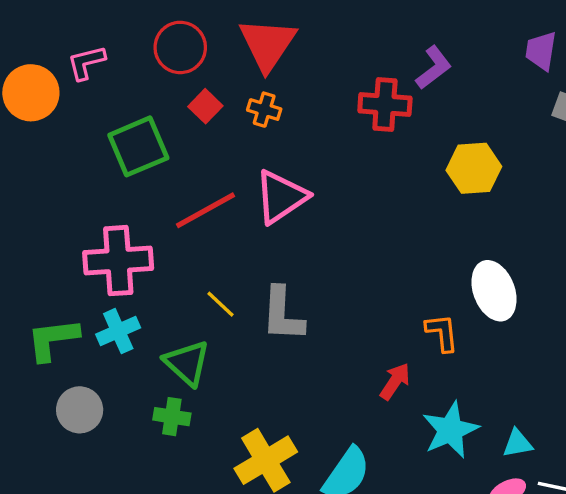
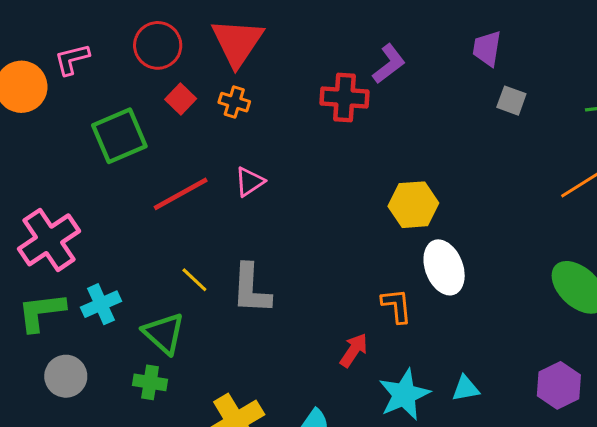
yellow hexagon: (474, 168) -> (413, 205), moved
pink triangle: (281, 197) -> (250, 182), size x0.6
pink cross: (118, 261) -> (49, 240), moved, turned -30
cyan triangle: (517, 443) -> (465, 388), moved

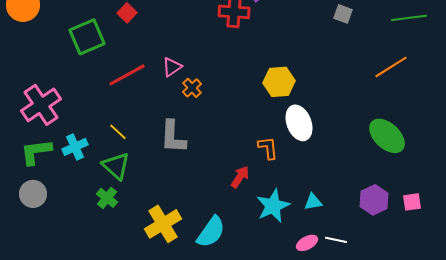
orange cross: (234, 102) -> (192, 88), moved, turned 30
yellow line: (194, 280) -> (118, 132), moved
gray circle: (66, 376) -> (33, 194), moved
green cross: (150, 382) -> (107, 198), turned 30

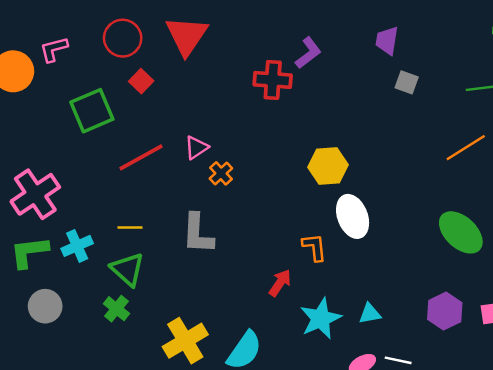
yellow line: (118, 132) -> (130, 227), turned -42
gray circle: (33, 194) -> (45, 306), moved

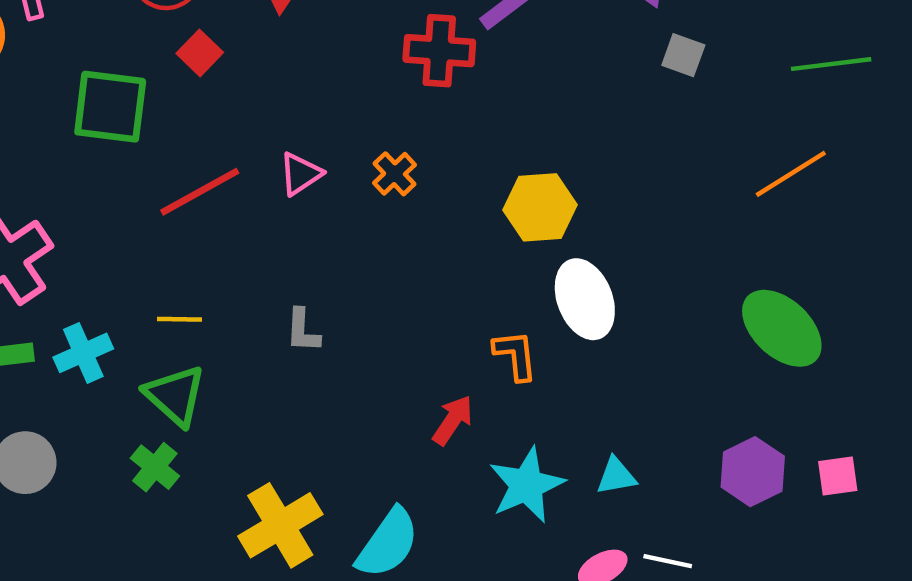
green square: (92, 111) -> (110, 107), turned 30
orange cross: (221, 173) -> (394, 174), moved
gray L-shape: (198, 234) -> (303, 331), size x0.6

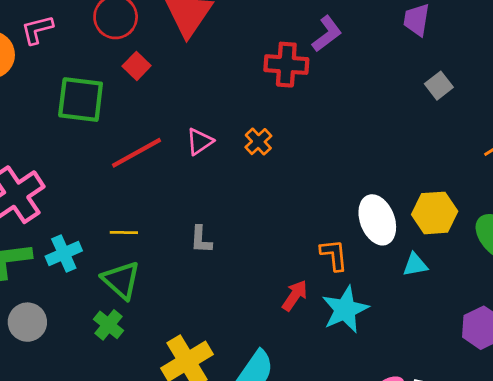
gray square: (683, 55) -> (439, 86), moved, turned 32
yellow hexagon: (540, 207) -> (435, 213), moved
cyan triangle: (616, 476) -> (415, 265), moved
cyan star: (527, 485) -> (345, 309), moved

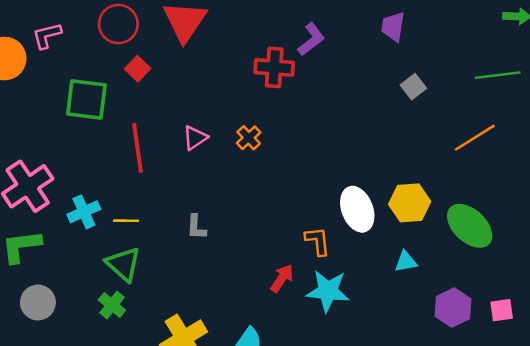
red line: (137, 153) -> (138, 148), turned -69
cyan cross: (64, 253) -> (84, 212), moved
cyan triangle: (415, 265) -> (406, 262), moved
cyan star: (345, 309) -> (328, 291), turned 30

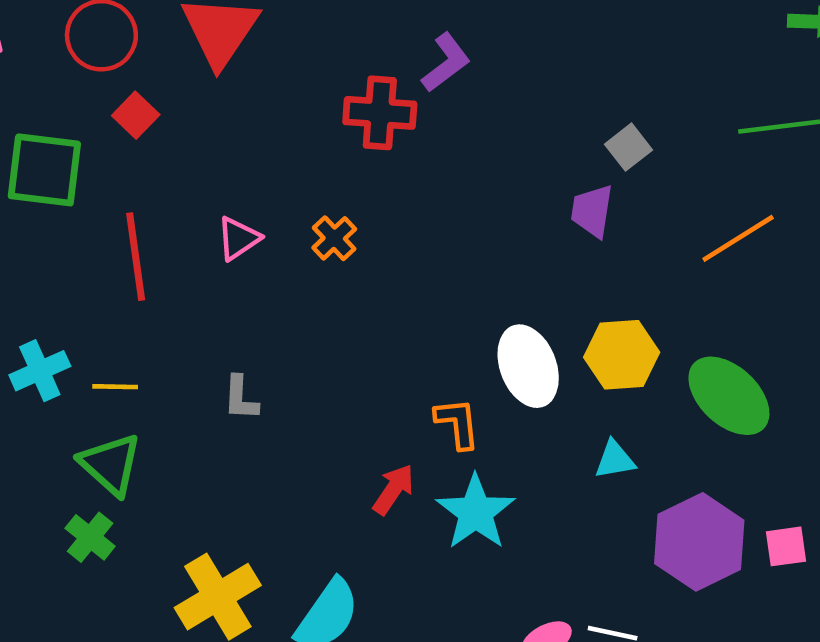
purple trapezoid: (393, 27) -> (592, 211), moved
cyan star: (328, 291) -> (476, 512), turned 30
purple hexagon: (453, 308) -> (699, 542), size x1.4

